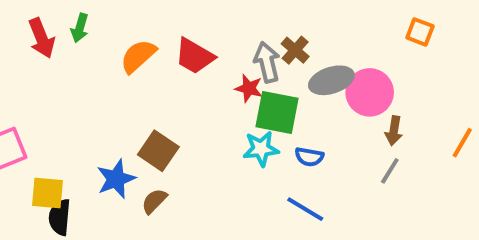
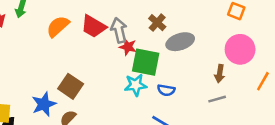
gray arrow: (267, 62) -> (119, 30), moved
pink circle: (370, 92) -> (240, 49), moved
gray line: (390, 171) -> (217, 99), turned 42

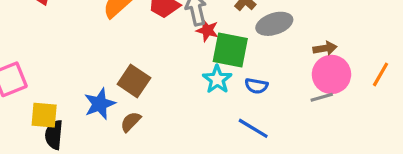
pink circle: (240, 49) -> (331, 74), moved
brown arrow: (220, 74) -> (325, 48), moved, turned -108
cyan star: (136, 85) -> (217, 79), turned -30

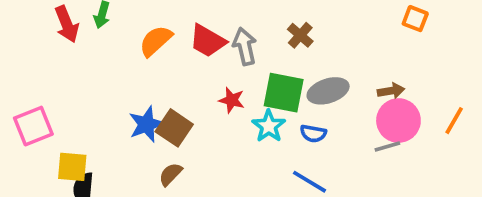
gray ellipse: (274, 24) -> (328, 91), moved
red star: (207, 30) -> (232, 100), moved
blue star: (100, 104) -> (146, 124), moved

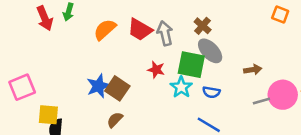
gray ellipse: (328, 91) -> (210, 51), moved, turned 64
brown arrow: (391, 91) -> (253, 70), moved
pink circle: (398, 121) -> (283, 95), moved

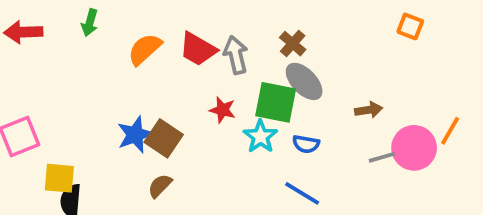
red arrow: (45, 18) -> (23, 32), moved, turned 110

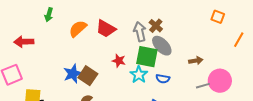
red arrow: (23, 32) -> (24, 42), moved
gray arrow: (236, 55) -> (140, 32), moved
orange line: (450, 131) -> (239, 40), moved

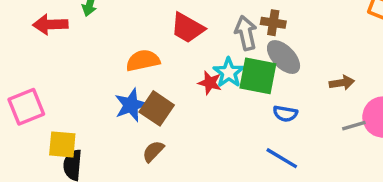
brown cross: (156, 26) -> (273, 23), turned -32
orange semicircle: (78, 29) -> (143, 60), moved, turned 30
red arrow: (24, 42) -> (50, 24), moved
cyan star: (139, 75) -> (229, 72), moved

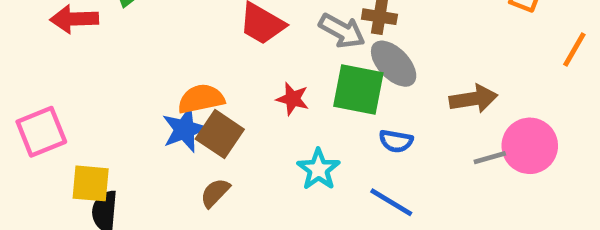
gray arrow: (246, 33) -> (342, 31), turned 132
orange semicircle: (143, 60) -> (201, 99), moved
cyan star: (229, 72) -> (318, 169), moved
brown arrow: (342, 83) -> (473, 99), size x1.4

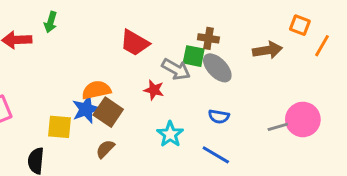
gray arrow: (342, 31) -> (176, 69), moved
orange line: (574, 50) -> (322, 46), moved
green square: (358, 89) -> (194, 56), moved, size x0.7
brown arrow: (473, 99) -> (267, 50), moved
yellow square: (91, 183) -> (59, 127), moved

